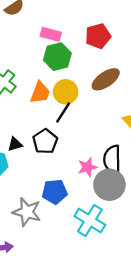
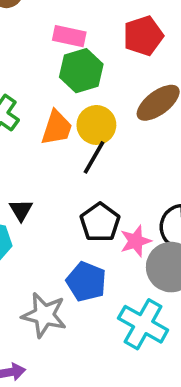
black pentagon: (45, 141) -> (100, 222), moved
black triangle: (15, 144) -> (21, 210), turned -42
blue pentagon: (55, 192) -> (86, 282), turned 30

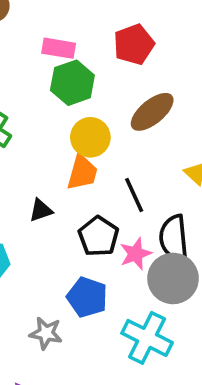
orange trapezoid: (57, 128) -> (82, 172), moved
black line: (94, 157) -> (134, 195), moved, turned -52
black triangle: (21, 210) -> (41, 210), moved, turned 45
gray star: (44, 315) -> (46, 333), size x0.7

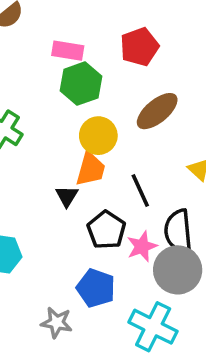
black triangle: (41, 210) -> (67, 196), moved, turned -40

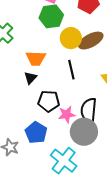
yellow circle: (98, 136) -> (71, 38), moved
orange trapezoid: (91, 169) -> (36, 58), moved, turned 65
black line: (140, 190) -> (71, 70), moved
black pentagon: (106, 230) -> (49, 101), turned 30

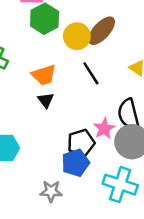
black pentagon: (49, 101) -> (81, 143), moved
blue pentagon: (36, 133) -> (76, 163), turned -30

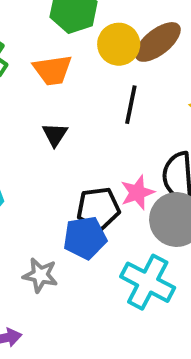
black line: (91, 73) -> (131, 105), turned 35
orange trapezoid: (44, 75) -> (53, 70), moved

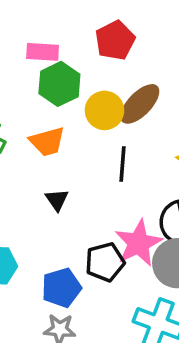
pink star: (137, 192) -> (138, 243), size x1.5
blue pentagon: (85, 238) -> (61, 288), moved

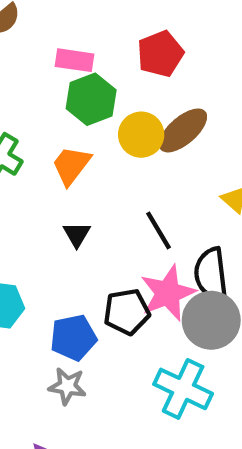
orange trapezoid: (47, 142) -> (71, 165), turned 138
black line: (122, 164) -> (158, 230), moved, turned -40

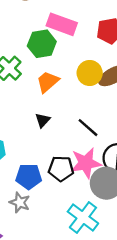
pink rectangle: (74, 60) -> (62, 24), size x1.4
green hexagon: (91, 99) -> (42, 44), moved
black line: (158, 230) -> (88, 128), turned -30

